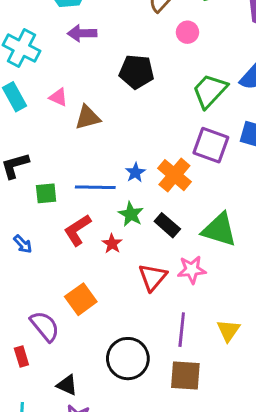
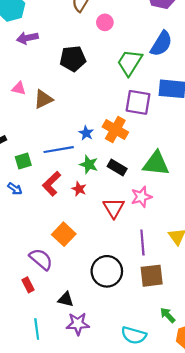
blue arrow: (23, 244) -> (15, 189), moved

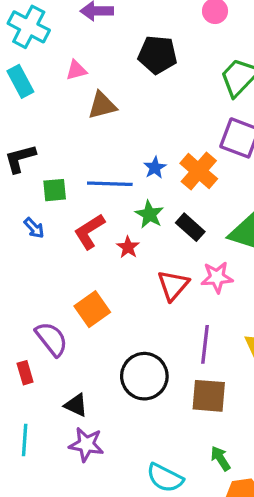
pink triangle: (19, 88) -> (76, 70), moved, turned -40

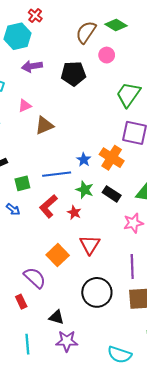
black pentagon: (157, 55) -> (73, 74), moved
red triangle: (173, 285) -> (90, 245), moved

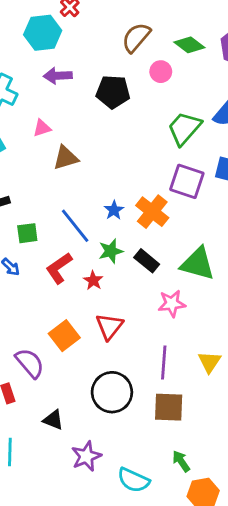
green diamond: (116, 25) -> (189, 45), moved
blue line: (57, 174) -> (75, 226), turned 52
green star: (85, 190) -> (111, 251), turned 30
purple star: (67, 341) -> (86, 456), moved, turned -30

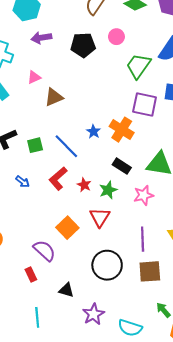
pink circle: (161, 72) -> (116, 37), moved
green square: (27, 233) -> (35, 145), moved
green star: (111, 251) -> (108, 190), moved

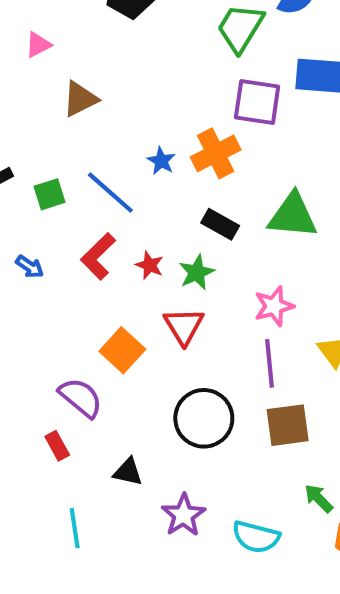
pink triangle: (34, 77) -> (38, 45), moved
orange cross: (122, 130) -> (216, 153), turned 35
pink star: (144, 195) -> (274, 306), moved

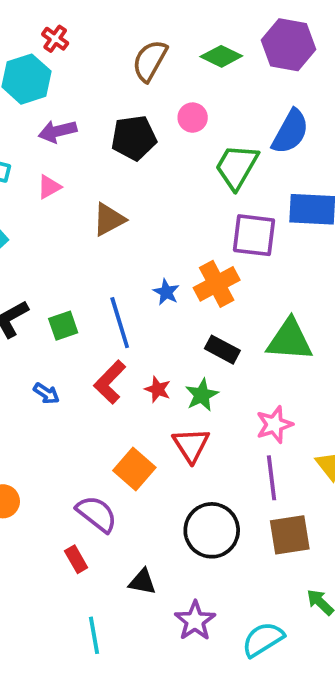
brown triangle: (80, 99) -> (109, 219), moved
blue line: (110, 193) -> (120, 323), turned 33
cyan semicircle: (256, 537) -> (263, 639), turned 135

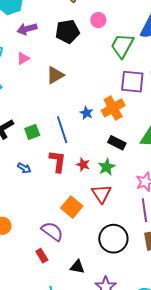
red L-shape: (110, 382) -> (58, 161), turned 145

